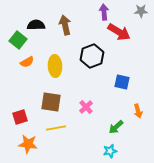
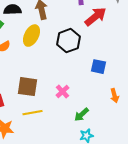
red arrow: (119, 32) -> (95, 17), turned -70
yellow ellipse: (55, 66) -> (31, 36), moved, turned 30
green arrow: (116, 127) -> (81, 115), moved

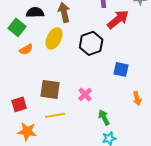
green arrow: (81, 115) -> (104, 117), turned 105

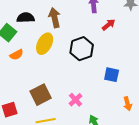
red arrow: (118, 19) -> (109, 25), size x0.6
brown square: (50, 89) -> (41, 95), turned -35

